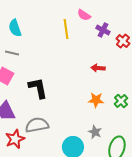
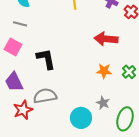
red arrow: (98, 68) -> (106, 39), size x1.6

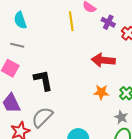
gray semicircle: (45, 96) -> (42, 117), turned -35
gray star: (103, 103) -> (121, 117), moved

